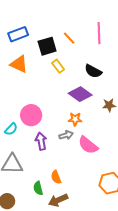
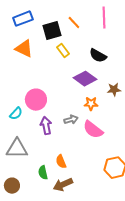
orange star: (75, 119) -> (91, 104), moved

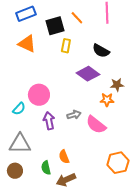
yellow rectangle: (63, 51) -> (66, 46), turned 48
orange star: (91, 104) -> (107, 100), moved
brown circle: (12, 186) -> (15, 171), moved

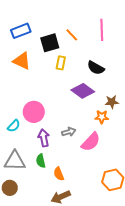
pink semicircle: (96, 125) -> (91, 142), turned -85
green semicircle: (46, 168) -> (41, 161), moved

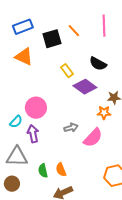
yellow rectangle: (61, 63) -> (67, 71), moved, turned -48
purple arrow: (44, 138) -> (33, 134), moved
green semicircle: (41, 161) -> (43, 171), moved

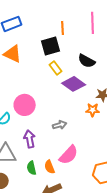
orange line: (74, 31) -> (63, 28), turned 40
black square: (52, 39) -> (51, 46), moved
purple arrow: (33, 134) -> (30, 139), moved
pink semicircle: (93, 138) -> (69, 155), moved

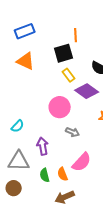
pink circle: (25, 105) -> (60, 107), moved
gray arrow: (60, 125) -> (73, 132), turned 40

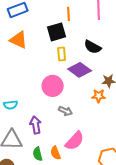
yellow rectangle: (69, 75) -> (62, 54), turned 32
cyan semicircle: (18, 126) -> (11, 105), turned 40

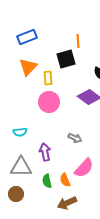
orange triangle: (19, 40) -> (28, 67), turned 48
yellow rectangle: (62, 54) -> (48, 78), moved
pink circle: (53, 86) -> (49, 102), moved

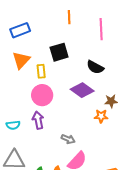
orange line: (78, 41) -> (69, 17), moved
gray arrow: (75, 138) -> (68, 139), moved
purple arrow: (45, 152) -> (38, 120), moved

